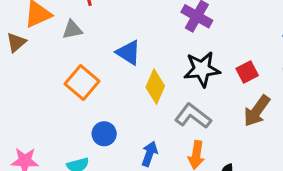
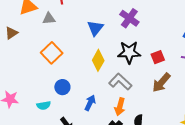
brown triangle: (16, 42) -> (11, 33), moved
blue triangle: (129, 53) -> (95, 28), moved, turned 30

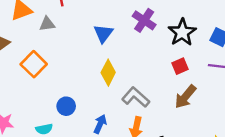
black star: (129, 52) -> (182, 32), moved, turned -30
orange square: (52, 53) -> (34, 64), moved

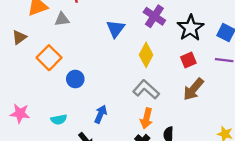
yellow diamond: (108, 73) -> (146, 55), moved
blue circle: (66, 106) -> (75, 79), moved
blue arrow: (100, 124) -> (101, 114), moved

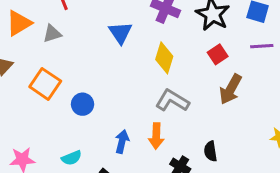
orange arrow: (146, 118) -> (156, 136), moved

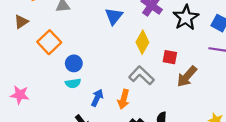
red square: (218, 54) -> (170, 57), moved, turned 32
cyan semicircle: (72, 158) -> (73, 83), moved

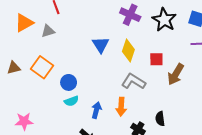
blue triangle: (114, 16) -> (101, 45), moved
brown triangle: (21, 22) -> (14, 68), moved, turned 32

